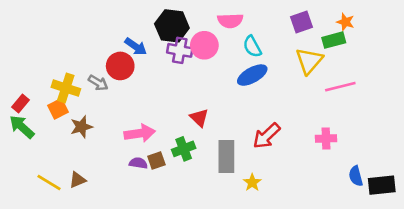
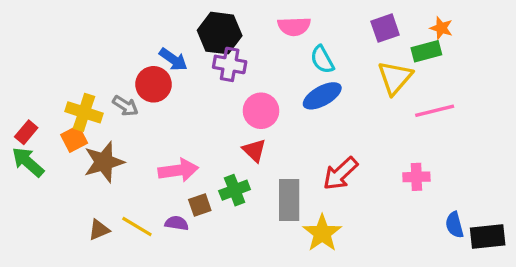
pink circle: (204, 45) -> (261, 111), moved
brown star: (81, 127) -> (104, 162), size x1.4
purple semicircle: (138, 163) -> (177, 223), moved
yellow line: (49, 182) -> (137, 227), moved
yellow star: (252, 182) -> (322, 233), size x1.6

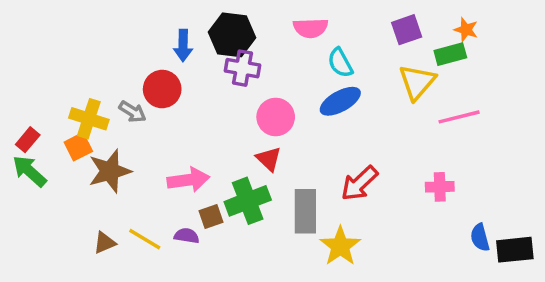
blue arrow: (173, 59) -> (183, 45), moved, turned 56
green cross: (235, 190) -> (248, 201), size x1.4

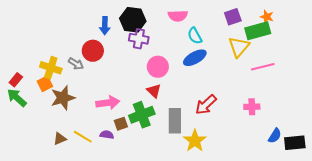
green rectangle: (450, 54) -> (258, 31), size x1.4
blue semicircle: (480, 237) -> (275, 136), turned -133

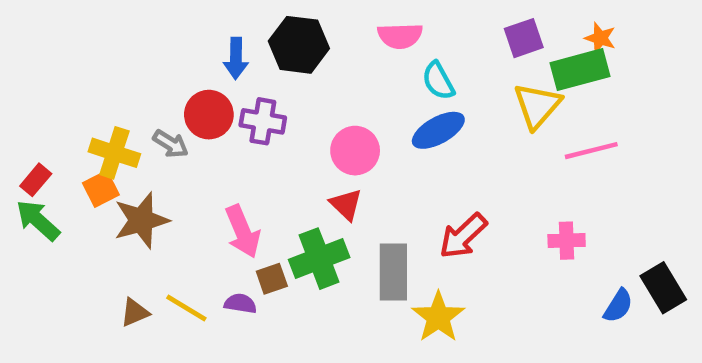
purple cross: (139, 39) -> (263, 121), moved
pink arrow: (108, 103) -> (243, 232), turned 75
black rectangle: (295, 143) -> (663, 288), moved, turned 65

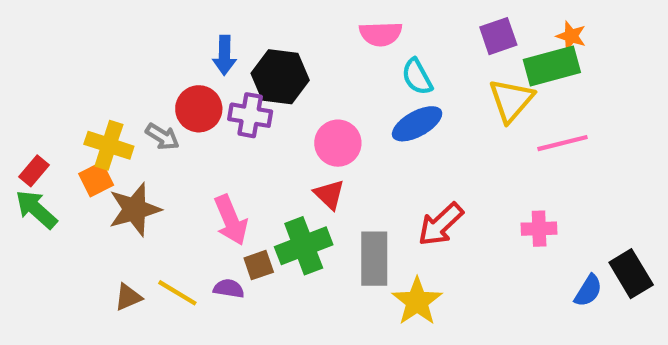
black hexagon: (299, 45) -> (280, 77), moved

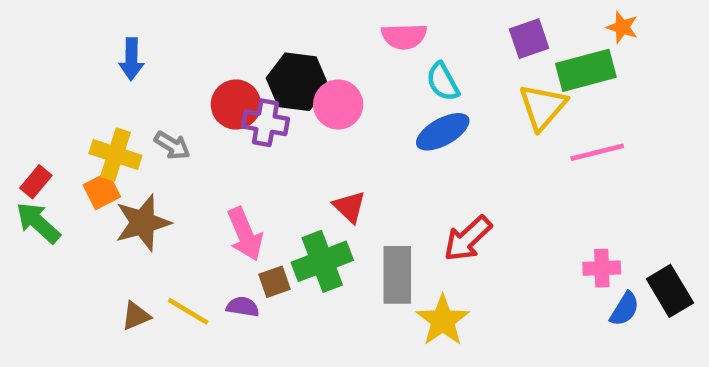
orange star: (571, 36) -> (622, 27), moved
blue arrow: (224, 55) -> (131, 59), moved
red circle: (199, 109) -> (236, 105), moved
pink circle: (338, 143) -> (338, 105), moved
pink cross: (539, 229) -> (602, 268), moved

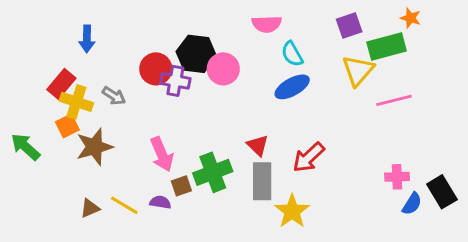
red rectangle: (36, 182) -> (61, 84), moved, size x1.4
red triangle: (350, 207) -> (258, 145), moved

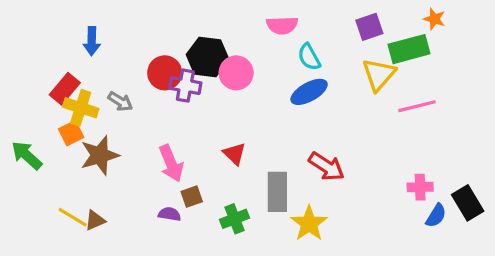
red triangle: (258, 145) -> (235, 154), moved
red arrow: (309, 157) -> (327, 166), turned -104
green cross: (213, 172) -> (235, 219), moved, size x0.7
yellow line: (124, 205) -> (73, 217), moved

